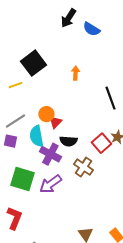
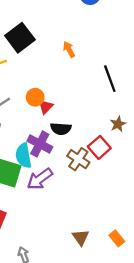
orange arrow: (75, 73) -> (69, 49), turned -32
cyan semicircle: (36, 136) -> (23, 156), moved
red square: (101, 143) -> (99, 147), moved

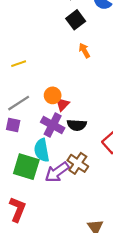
black square: (20, 38) -> (76, 20), moved, size x0.7
purple cross: (40, 144) -> (53, 125), moved
brown cross: (78, 159) -> (78, 163), moved

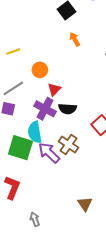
orange circle: (53, 95) -> (40, 70), moved
purple arrow: (57, 172) -> (49, 153), turned 80

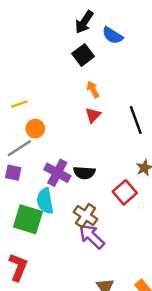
orange circle: (40, 70) -> (35, 129), moved
red triangle: (54, 89) -> (93, 115), moved
purple arrow: (49, 153) -> (92, 236), moved

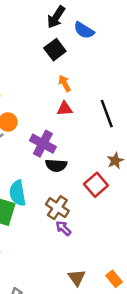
red triangle: (93, 115) -> (65, 109), turned 42
purple cross: (57, 173) -> (43, 144), moved
purple arrow: (92, 236) -> (63, 228), size x0.6

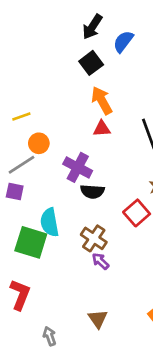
blue semicircle: (84, 30) -> (123, 42), turned 95
orange arrow: (65, 83) -> (102, 100), size x1.5
brown triangle: (77, 278) -> (98, 319), moved

